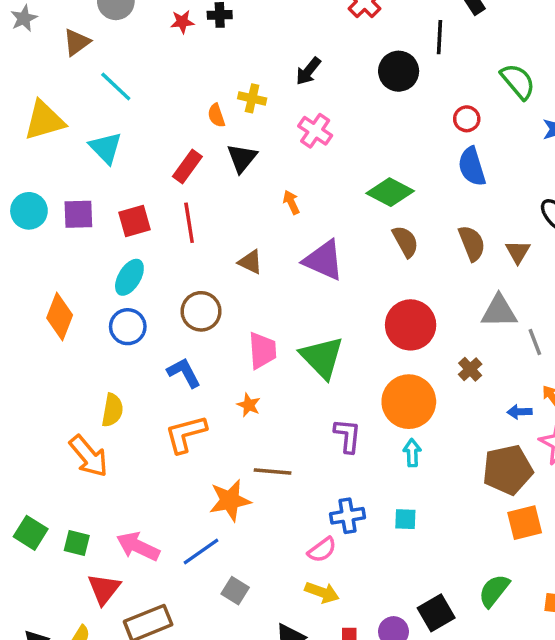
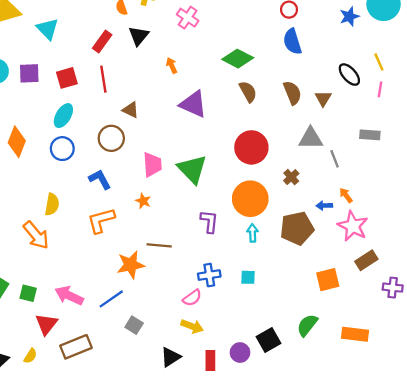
brown triangle: (250, 262) -> (131, 110), moved
brown pentagon: (508, 470) -> (297, 228), moved

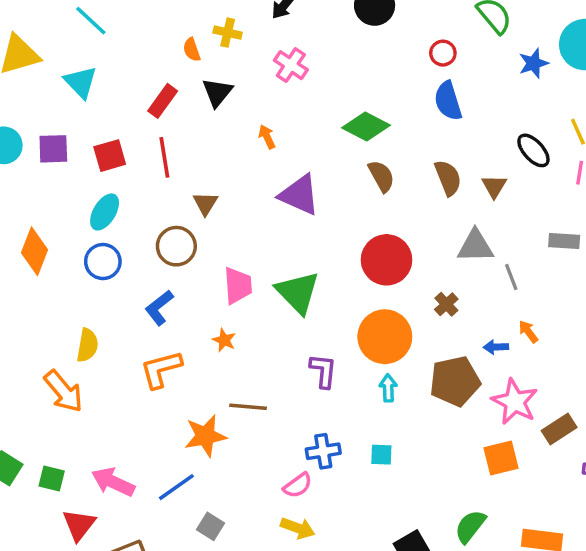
brown triangle: (131, 110) -> (205, 203), turned 36
blue L-shape: (100, 179) -> (159, 308), turned -100
pink star: (353, 226) -> (515, 402), moved

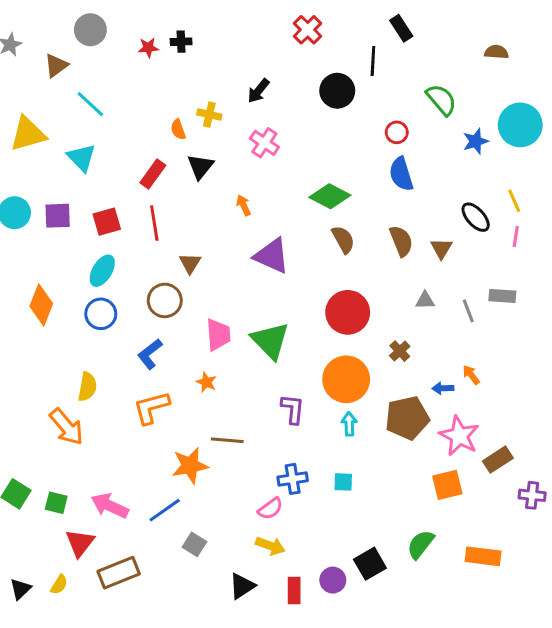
gray triangle: (475, 246) -> (425, 300), size x0.6
gray line: (511, 277) -> (468, 311), moved

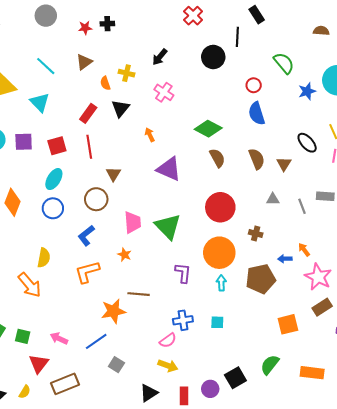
brown triangle: (56, 65) -> (84, 62), moved
brown cross: (400, 351) -> (256, 234), turned -32
pink star: (459, 436) -> (318, 277), moved
pink arrow: (110, 506) -> (59, 338), size x0.7

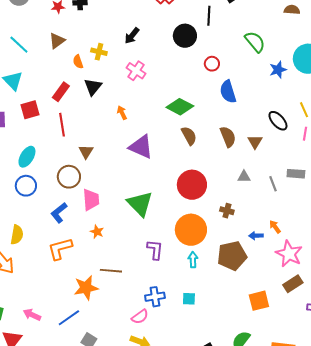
red circle: (254, 85) -> (212, 64), moved
red square: (57, 146) -> (30, 110), moved
pink trapezoid: (133, 222) -> (91, 200), moved

